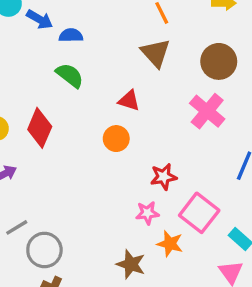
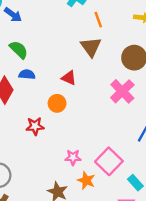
blue semicircle: (71, 35) -> (27, 74), moved
green semicircle: (70, 75) -> (19, 50), moved
red star: (164, 177) -> (35, 126), moved

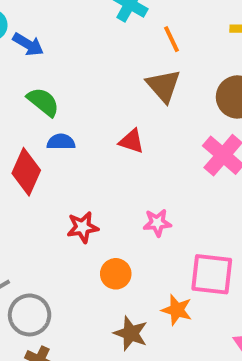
orange circle: (57, 103) -> (116, 274), moved
pink star: (73, 157) -> (157, 223), moved
pink square: (109, 161) -> (212, 274), turned -32

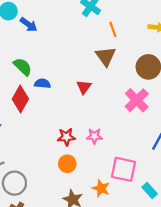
green semicircle: (43, 102) -> (23, 67), moved
red triangle: (132, 141) -> (84, 87), turned 42
red star: (83, 227) -> (66, 137), moved

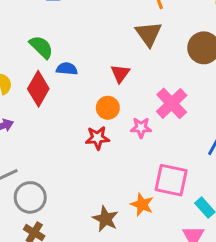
pink cross: (137, 100) -> (172, 103), moved
pink star: (94, 136) -> (141, 128), moved
orange circle: (67, 164) -> (108, 108), moved

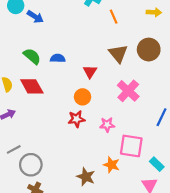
brown triangle: (149, 34) -> (118, 54), moved
blue semicircle: (67, 69) -> (58, 58), moved
red diamond: (38, 89) -> (32, 86), turned -55
pink star: (141, 128) -> (107, 125), moved

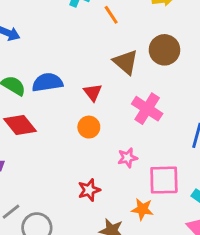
blue semicircle: (58, 58) -> (47, 82), size x1.5
red star: (76, 119) -> (89, 190), moved

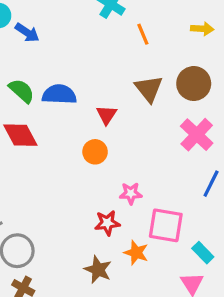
pink cross: (147, 109) -> (197, 135), moved
red star: (89, 190) -> (107, 223), moved

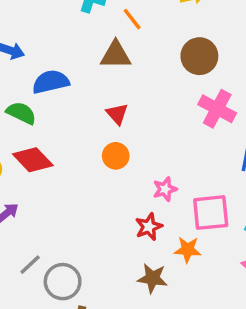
brown triangle: (149, 89) -> (116, 55), moved, turned -36
blue semicircle: (59, 94) -> (51, 82), moved

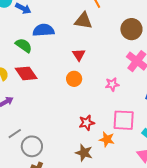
pink star: (165, 189) -> (112, 84), moved

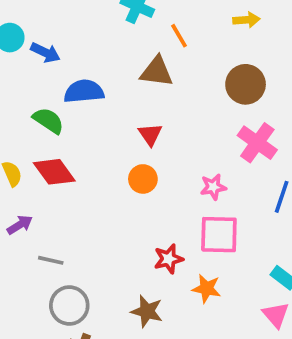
pink square: (124, 120) -> (219, 235), moved
gray line: (15, 134) -> (51, 260), moved, turned 48
brown star: (84, 153) -> (147, 311), moved

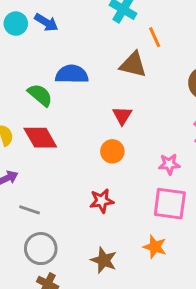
blue arrow: (45, 53) -> (46, 22), moved
red star: (168, 259) -> (102, 201), moved

